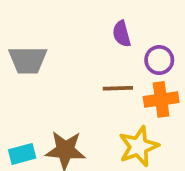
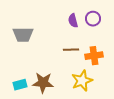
purple circle: (159, 60) -> (93, 19), moved

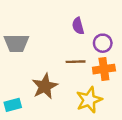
purple circle: (93, 19) -> (103, 43), moved
brown star: (43, 83) -> (45, 86), moved, turned -30

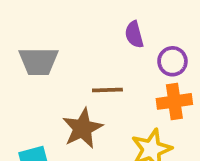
brown line: (76, 62) -> (107, 90), moved

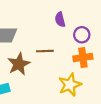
brown star: (83, 128) -> (19, 64), moved

